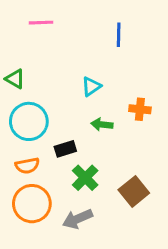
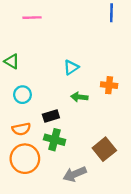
blue line: (119, 35) -> (111, 13), moved
cyan circle: (29, 121) -> (22, 95), size x0.6
green cross: (85, 178) -> (55, 140), moved, turned -30
gray arrow: (78, 219) -> (75, 174), moved

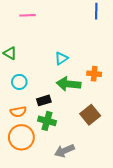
green arrow: (79, 97) -> (69, 84), size x1.6
brown square: (104, 149) -> (90, 115), moved

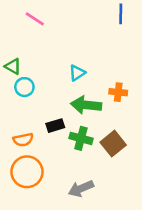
pink line: (28, 15) -> (35, 19), turned 35
cyan circle: (19, 82) -> (24, 87), moved
green cross: (47, 121) -> (81, 138), moved

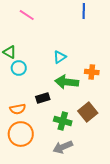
blue line: (121, 14) -> (84, 11), moved
green cross: (81, 138) -> (63, 121), moved

